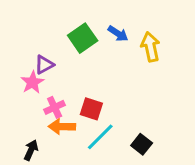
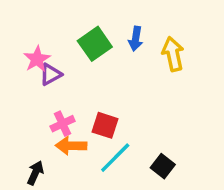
blue arrow: (118, 34) -> (136, 39), turned 66
pink star: (32, 82) -> (37, 59), moved

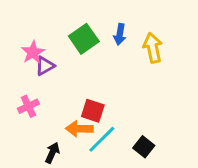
pink cross: (63, 124) -> (28, 106), moved
orange arrow: (71, 146) -> (79, 129), moved
black arrow: (35, 173) -> (52, 153), moved

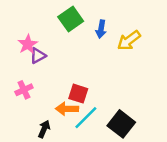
green square: (84, 39) -> (71, 19), moved
yellow arrow: (153, 48) -> (129, 40), turned -115
black square: (144, 147) -> (121, 124), size x1.5

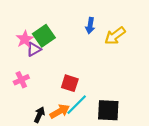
green square: (71, 19) -> (44, 36), moved
orange arrow: (67, 109) -> (60, 111), moved, turned 150
black square: (121, 124) -> (108, 110), turned -35

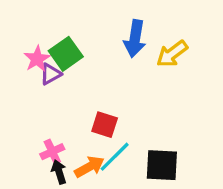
blue arrow: (90, 26) -> (135, 39), size x1.5
pink cross: (21, 80) -> (52, 152), moved
black arrow: (39, 115) -> (59, 172), turned -42

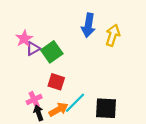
green square: (66, 54) -> (52, 52), moved
yellow arrow: (172, 54) -> (113, 35), turned 145
red square: (105, 125) -> (56, 82), moved

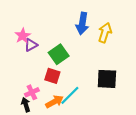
green square: (52, 52) -> (59, 54), moved
black square: (106, 108) -> (107, 79), moved
black arrow: (39, 113) -> (26, 105), moved

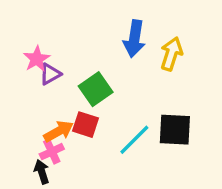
cyan line: (70, 95) -> (134, 140), moved
orange arrow: (54, 102) -> (59, 131), moved

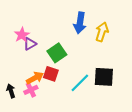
black arrow: (42, 172) -> (11, 91), moved

